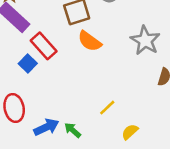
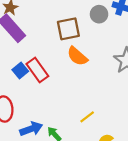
red rectangle: (44, 46) -> (37, 70), moved

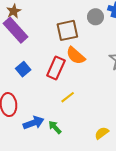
red rectangle: (37, 70) -> (56, 68), moved, turned 60
yellow line: (87, 117) -> (68, 97), moved

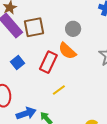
gray circle: (95, 17) -> (73, 29), moved
brown square: (67, 30) -> (34, 27), moved

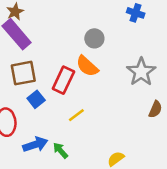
brown square: (34, 27) -> (23, 73), moved
blue square: (17, 62) -> (36, 99), moved

